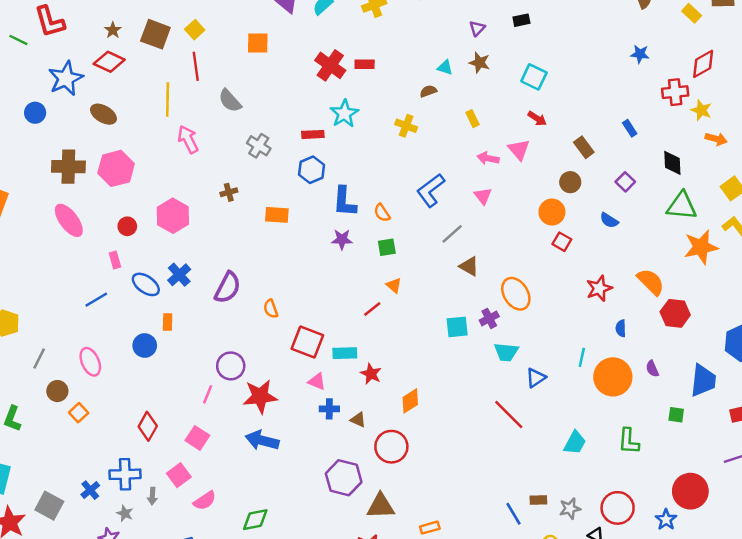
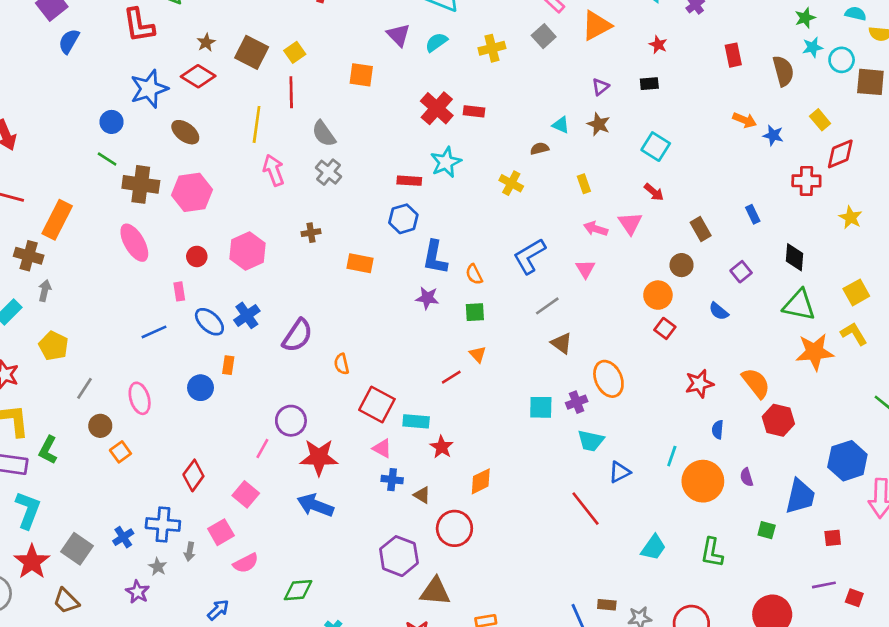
yellow rectangle: (692, 13) -> (820, 120), moved
green line: (18, 40) -> (107, 159), moved
yellow star: (701, 110) -> (851, 217), moved
orange arrow: (716, 139) -> (745, 120), moved
gray cross: (259, 146) -> (329, 172), moved

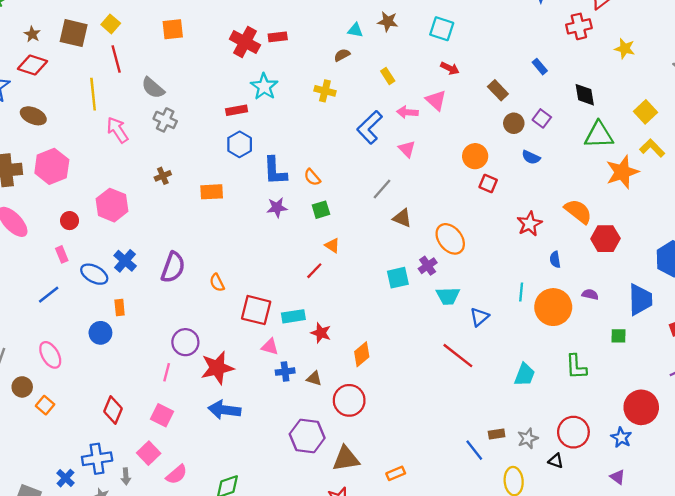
blue L-shape: (529, 256) -> (370, 127), moved
brown circle: (682, 265) -> (514, 123), moved
purple semicircle: (747, 477) -> (590, 294), turned 133

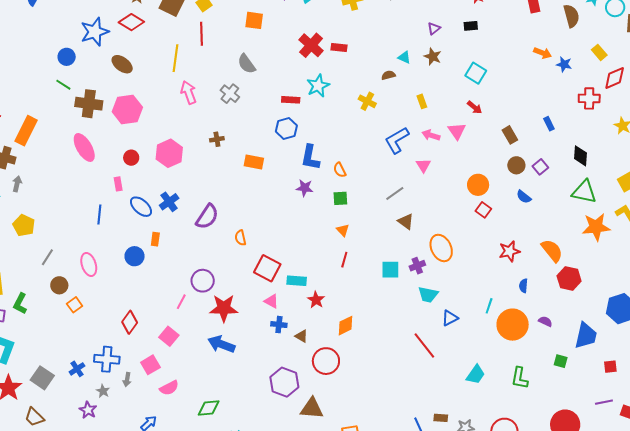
gray semicircle: (153, 88) -> (247, 64), moved
red line: (314, 271) -> (344, 260), moved, turned -42
blue line: (49, 295) -> (99, 215), turned -60

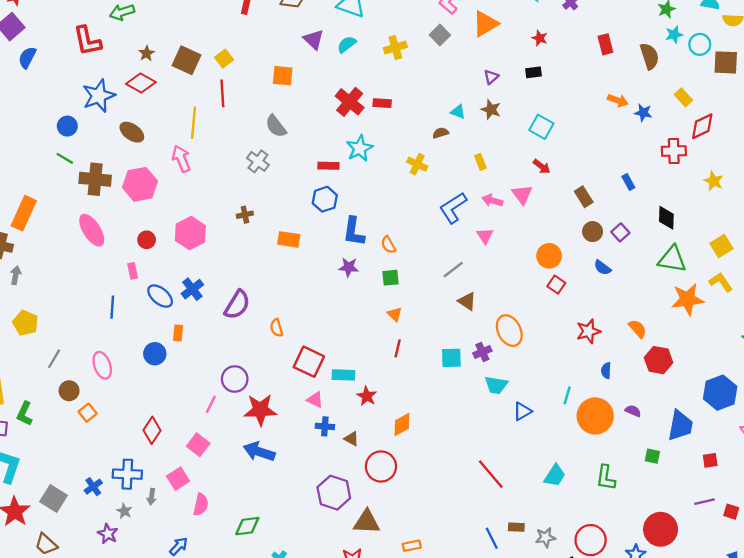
pink arrow: (189, 92) -> (181, 159), moved
orange semicircle: (552, 251) -> (638, 329), size x0.7
red line: (424, 346) -> (491, 474), moved
pink semicircle: (169, 388) -> (201, 505), turned -48

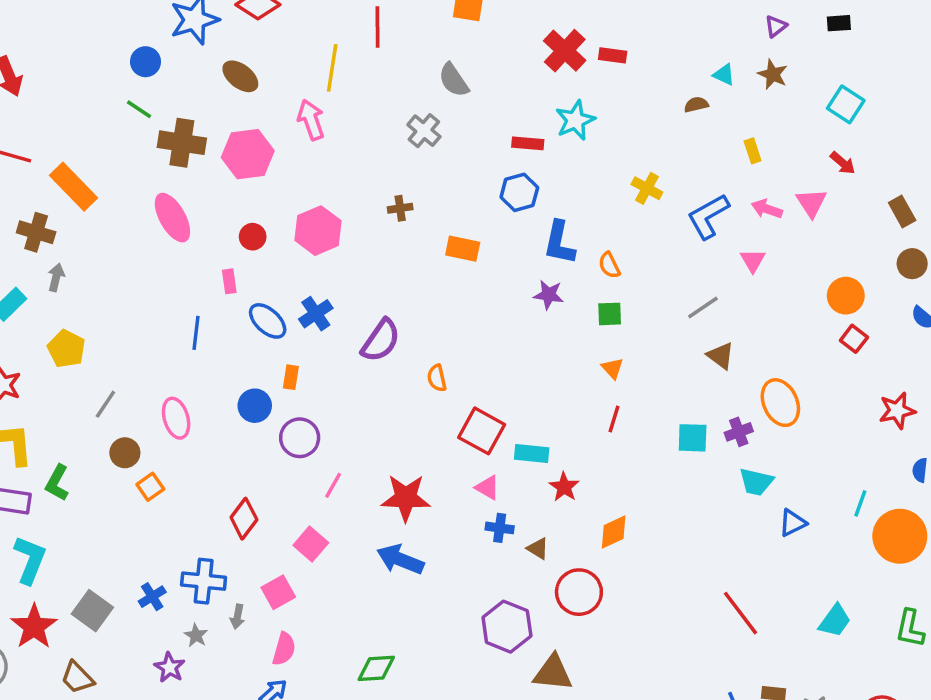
yellow cross: (417, 164) -> (647, 188), moved
orange rectangle: (24, 213) -> (74, 187), turned -72
purple circle: (235, 379) -> (300, 438), moved
pink semicircle: (201, 505) -> (284, 649), moved

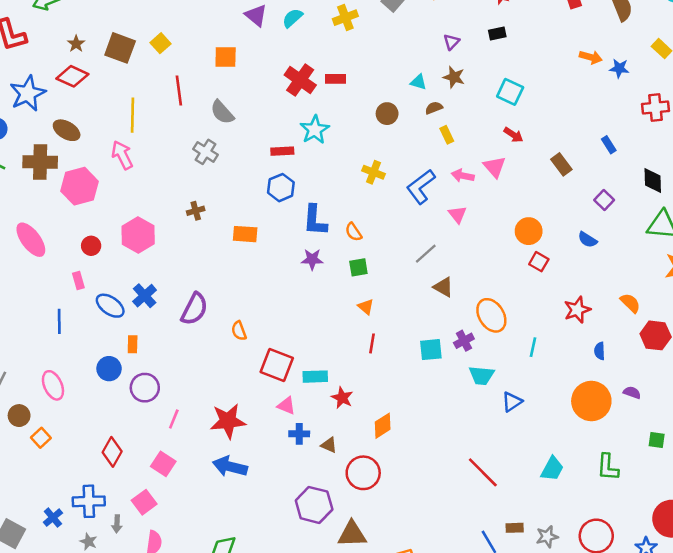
red line: (378, 27) -> (179, 90), moved
brown semicircle: (696, 105) -> (434, 108), moved
brown cross: (182, 143) -> (40, 162), moved
brown circle: (912, 264) -> (387, 114), moved
cyan line: (860, 503) -> (533, 347), moved

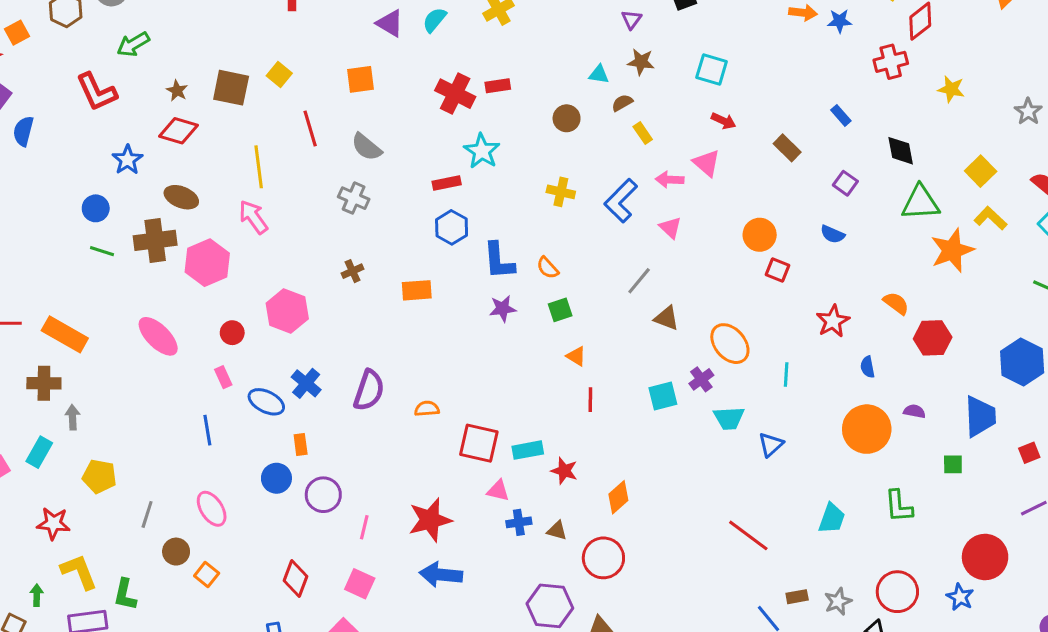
blue star: (28, 93) -> (127, 160), size x0.7
orange semicircle: (239, 331) -> (427, 409), turned 114

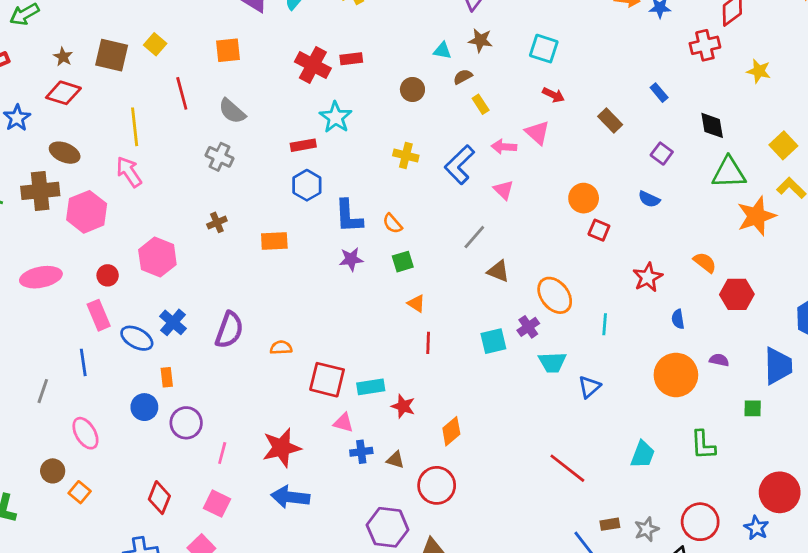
pink ellipse: (158, 336) -> (41, 277), turned -57
pink rectangle: (223, 377) -> (99, 315), size x1.5
gray line: (147, 514) -> (43, 391), moved

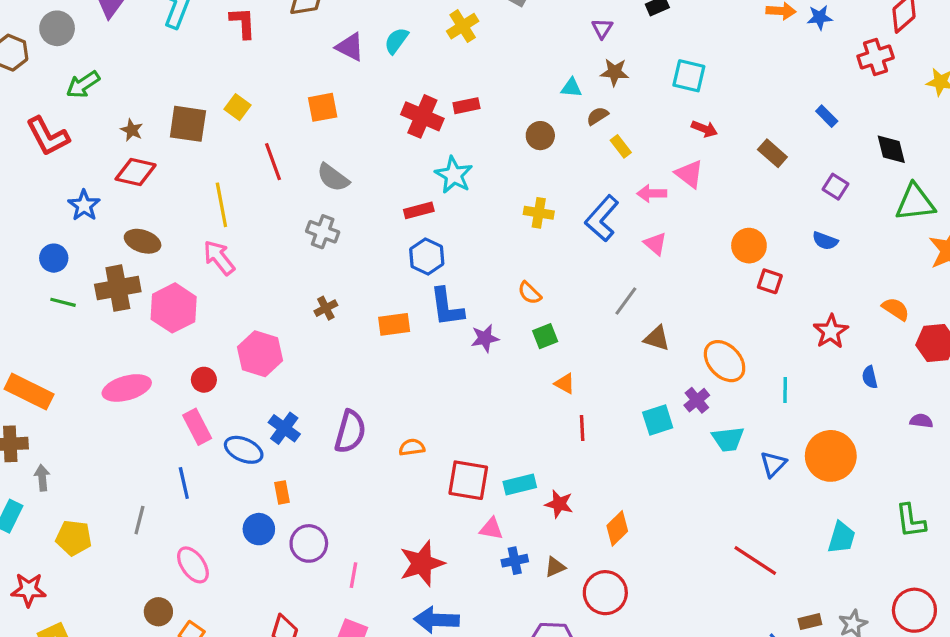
blue L-shape: (349, 216) -> (447, 307), moved
orange circle: (676, 375) -> (831, 456), moved
brown triangle: (395, 460) -> (555, 567), turned -36

